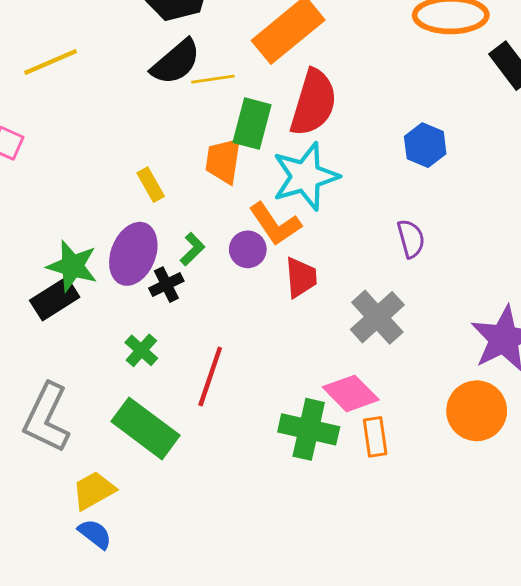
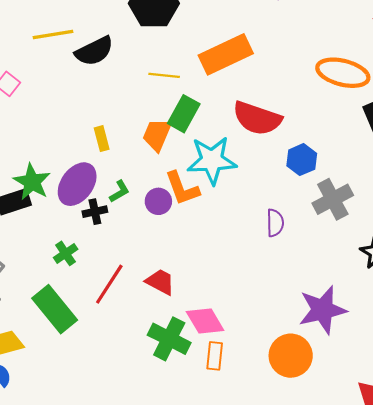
black semicircle: (176, 62) -> (94, 51), moved
red semicircle: (313, 103) -> (257, 118), moved, turned 78
red trapezoid: (301, 277) -> (160, 282), moved, turned -72
gray cross: (377, 317) -> (333, 199), moved

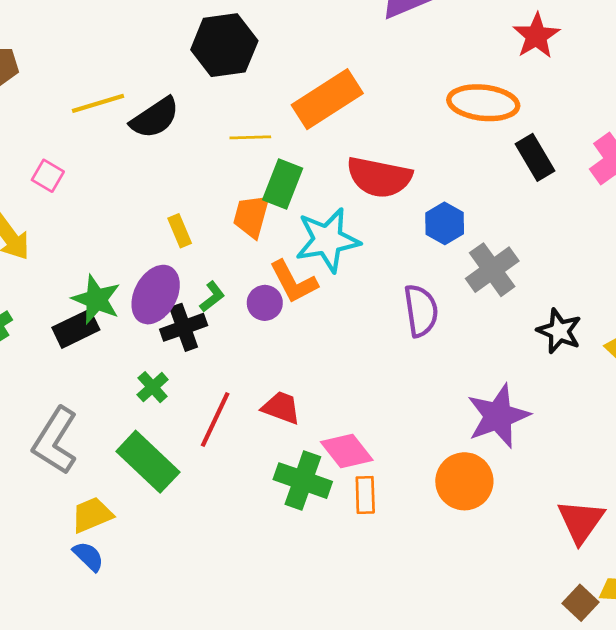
black cross: (95, 212) -> (184, 327), size x1.4
purple semicircle: (275, 223) -> (421, 311), size x1.4

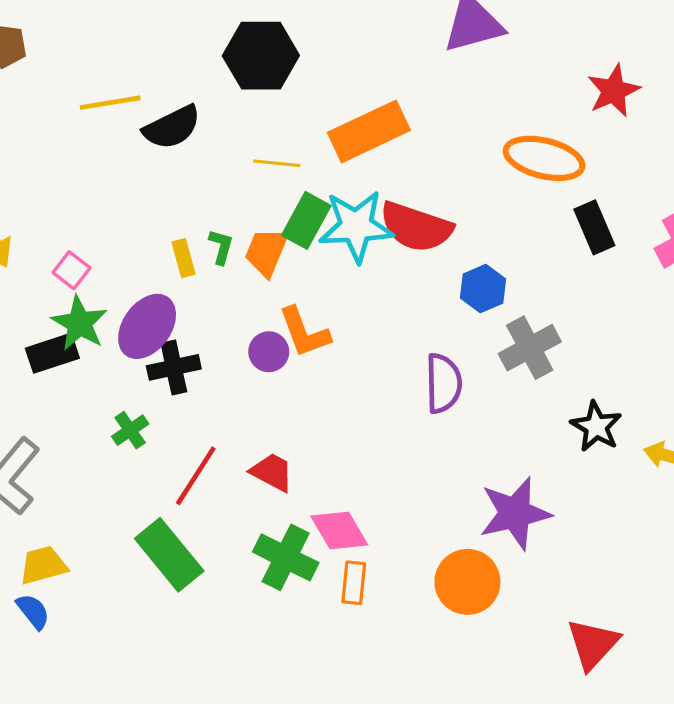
pink square: (48, 176) -> (72, 270), moved
cyan star: (328, 240) -> (356, 226), moved
green L-shape: (212, 297) -> (221, 247), moved, turned -44
green rectangle: (148, 462) -> (169, 555), moved

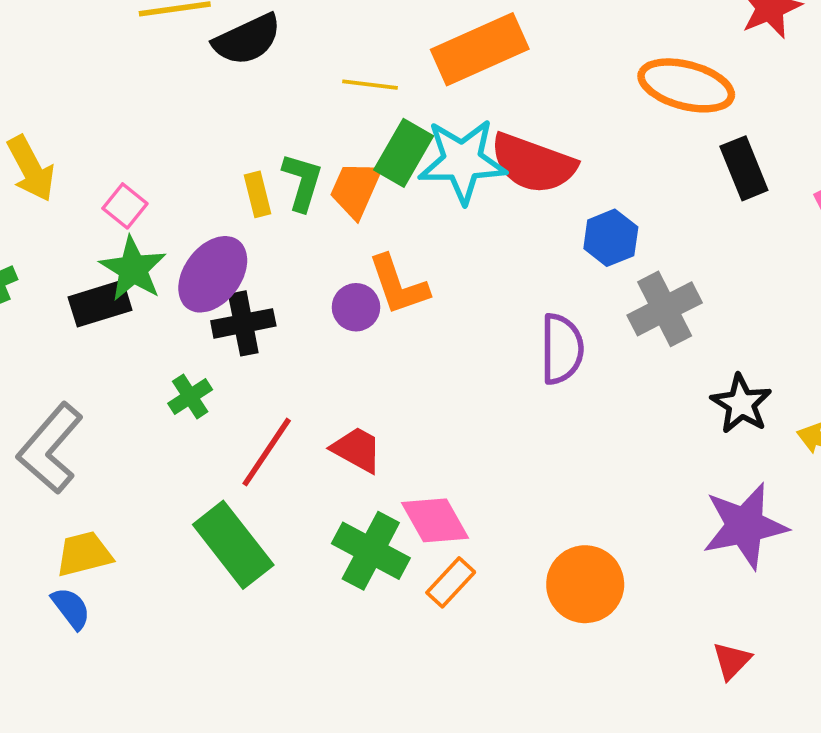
green L-shape: (221, 247) -> (302, 182), size x1.4
purple star: (515, 513) -> (745, 526), moved
orange rectangle: (354, 583) -> (451, 582), turned 36
red triangle: (593, 644) -> (732, 661), size x0.6

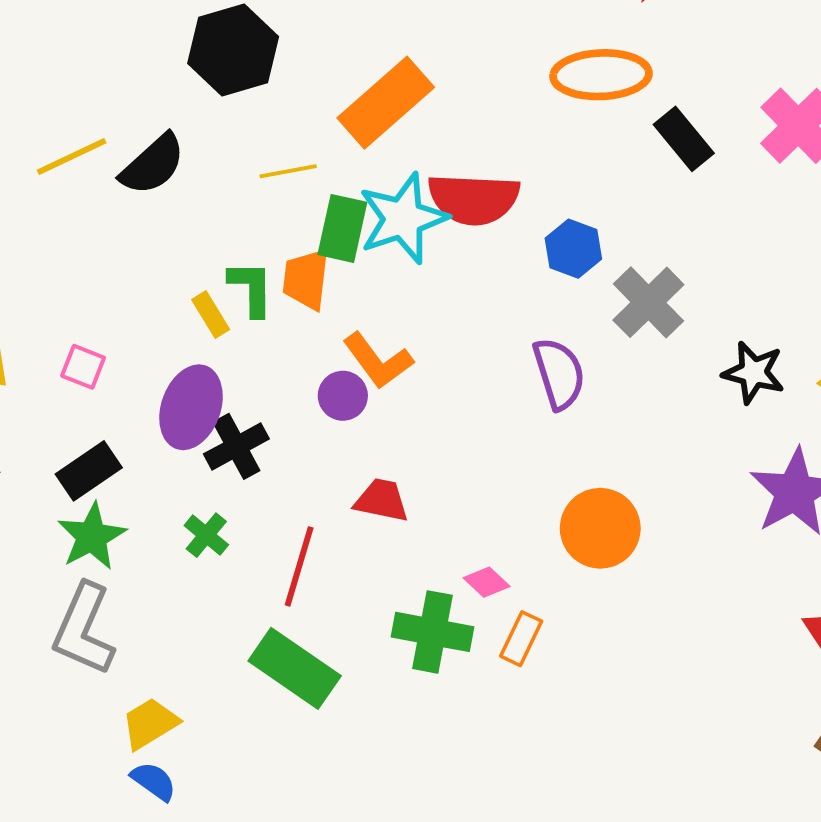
green star: (133, 269) -> (92, 537), moved, turned 30
red trapezoid: (357, 450) -> (382, 500), moved
pink diamond: (435, 520) -> (487, 582), size x0.6
orange circle: (585, 584) -> (600, 528), moved

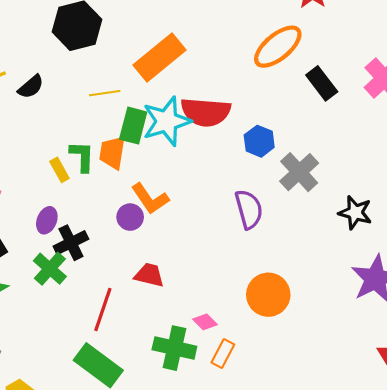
orange ellipse: (601, 75) -> (278, 47), turned -39
black semicircle: (153, 165) -> (31, 87), size x0.7
purple ellipse: (191, 407) -> (47, 220), size x0.6
green cross: (206, 535) -> (50, 269), moved, size x1.4

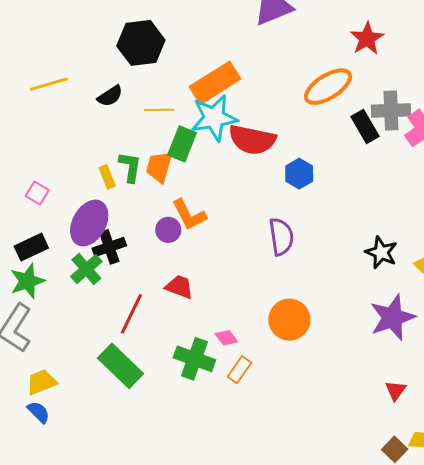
black semicircle: (31, 87) -> (110, 96), moved
cyan star: (167, 121) -> (214, 118), moved
gray cross: (299, 172) -> (391, 110), moved, turned 33
purple ellipse: (47, 220) -> (89, 223), size x1.8

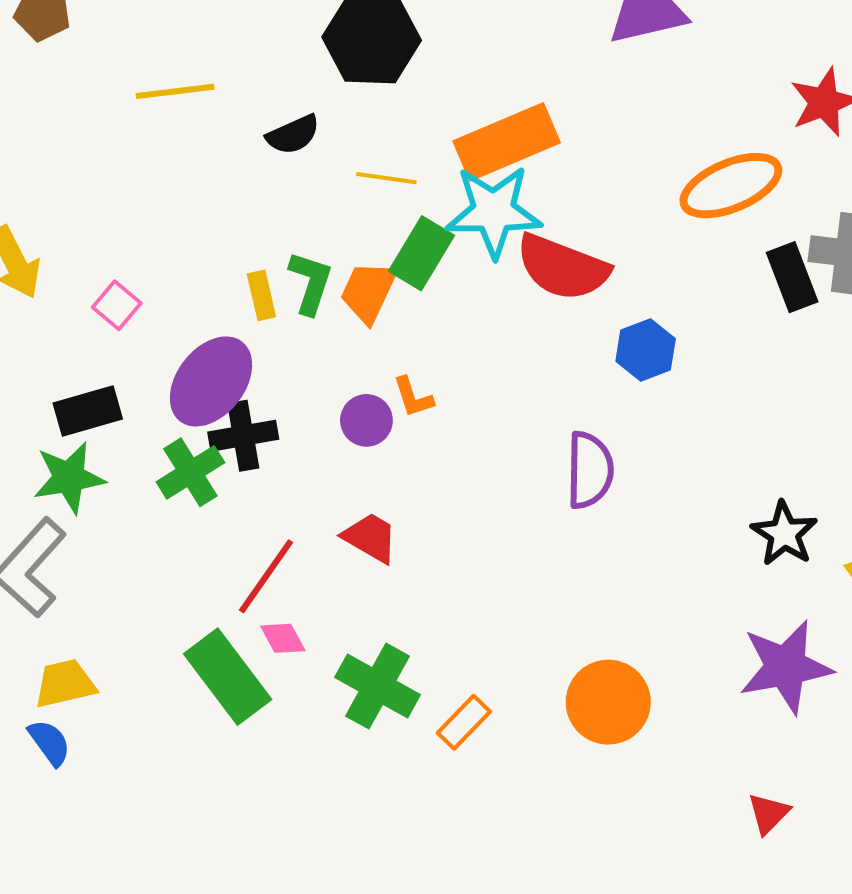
orange L-shape: (189, 215) -> (413, 397), size x0.6
orange circle: (289, 320) -> (608, 702), moved
pink diamond: (226, 338) -> (283, 638), moved

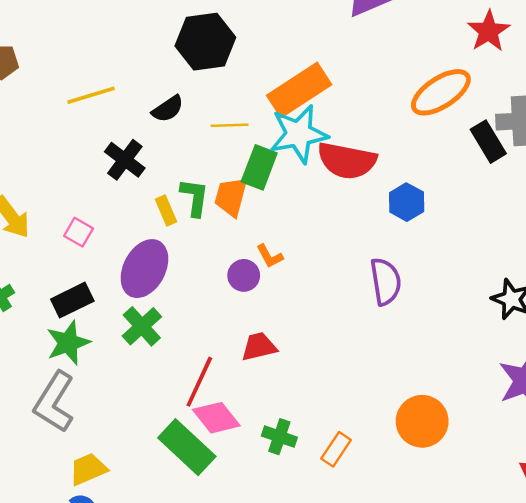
black cross: (243, 436) -> (125, 160), moved, turned -33
red trapezoid: (370, 538) -> (259, 347), turned -33
pink diamond: (283, 638) -> (216, 418), size x1.6
green cross: (378, 686) -> (279, 437), size x0.7

